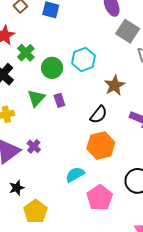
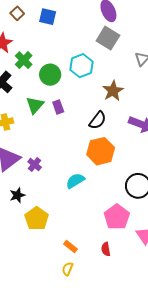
gray square: (128, 31) -> (108, 38), moved
purple cross: (34, 146) -> (35, 164), moved
pink pentagon: (100, 198) -> (117, 217), moved

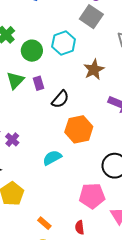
black semicircle: (98, 120) -> (60, 99), moved
pink pentagon: (117, 217) -> (92, 196), turned 30

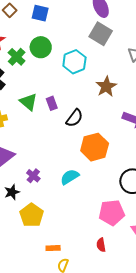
green circle: (32, 51) -> (41, 47), moved
green triangle: (15, 80) -> (28, 102), turned -30
purple cross: (12, 140) -> (33, 176), moved
orange rectangle: (44, 223) -> (53, 248), moved, turned -40

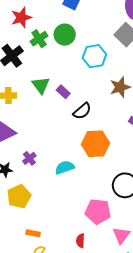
purple rectangle: (52, 103) -> (63, 92), turned -40

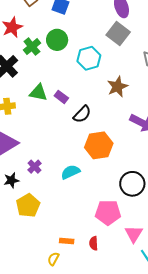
green triangle: (41, 85) -> (38, 93), turned -36
orange rectangle: (33, 233) -> (67, 241), moved

